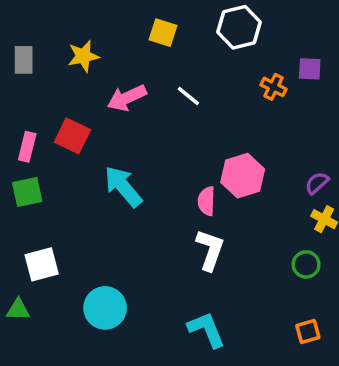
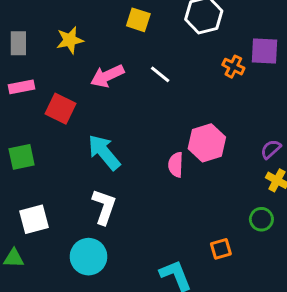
purple square: (310, 69) -> (265, 51), size x1.4
pink rectangle: (27, 147) -> (22, 87), moved, turned 65
white L-shape: (210, 250) -> (104, 207), moved
orange square: (308, 331) -> (221, 249), moved

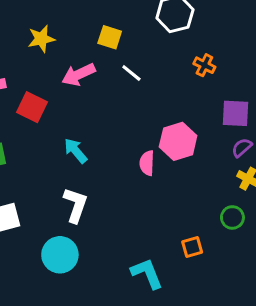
yellow square: (138, 20) -> (110, 37), moved
purple square: (265, 51) -> (236, 113), moved
cyan arrow: (104, 152) -> (75, 151), size x0.7

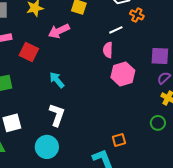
orange cross: (204, 65) -> (137, 15), moved
white line: (131, 73) -> (116, 30), moved, turned -64
pink semicircle: (147, 163) -> (108, 50), moved
orange square: (192, 247) -> (119, 140), moved

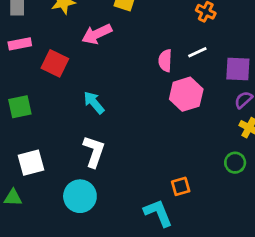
white line: (116, 30) -> (197, 52), moved

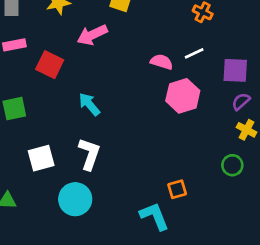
pink semicircle: (165, 61) -> (162, 62), turned 105
white square: (31, 163) -> (41, 158), moved

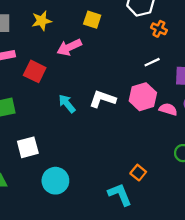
pink semicircle: (162, 62) -> (168, 109), moved
white L-shape: (89, 154) -> (103, 99), moved, turned -90
orange square: (177, 189) -> (138, 173), turned -35

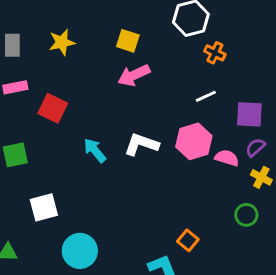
pink arrow: (69, 47) -> (134, 75), moved

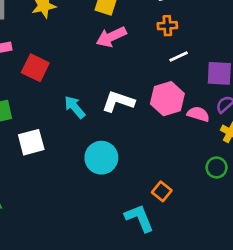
orange cross: (215, 53) -> (167, 26), moved, turned -30
white square: (44, 207) -> (31, 142), moved
cyan circle: (80, 251) -> (101, 158), moved

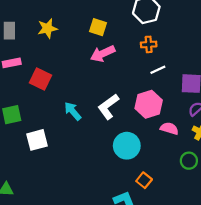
white L-shape: (118, 101) -> (108, 107), turned -55
pink semicircle: (198, 114) -> (169, 128), moved
cyan circle: (101, 158) -> (127, 146), moved

